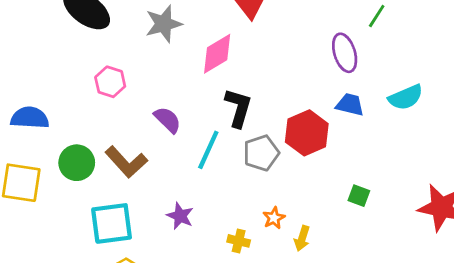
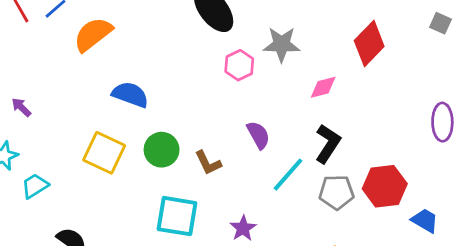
pink diamond: (217, 54) -> (323, 87), size x0.7
pink hexagon: (110, 82) -> (239, 65), moved
blue trapezoid: (350, 105) -> (425, 221), moved
brown L-shape: (126, 162) -> (208, 163), size x0.7

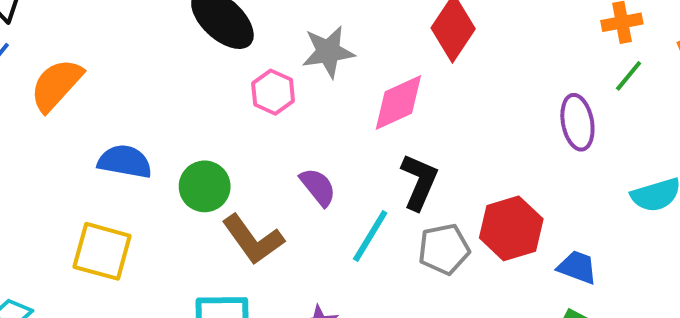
pink diamond: (323, 87) -> (398, 103), size x1.5
green circle: (162, 150) -> (205, 186), moved
brown L-shape: (208, 163) -> (253, 239), size x1.5

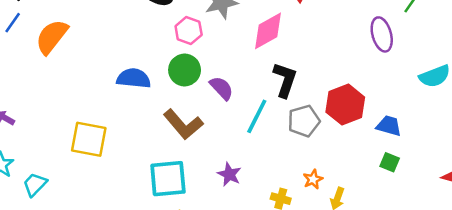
blue semicircle: (125, 162) -> (134, 78), moved
green circle: (205, 186) -> (185, 70), moved

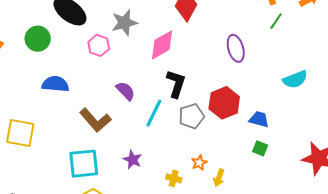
purple ellipse: (382, 34) -> (236, 48), moved
green circle: (185, 70) -> (38, 39), moved

